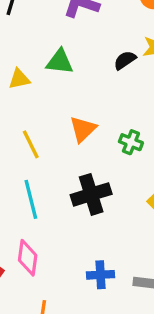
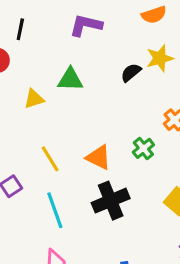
orange triangle: (83, 129) -> (99, 157), moved, turned -44
green cross: (131, 142) -> (143, 148), turned 35

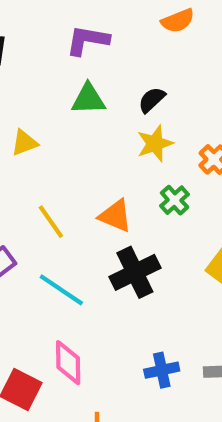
yellow star: (160, 58) -> (155, 144), moved
green triangle: (70, 79) -> (88, 99), moved
cyan line: (55, 210) -> (61, 290), turned -33

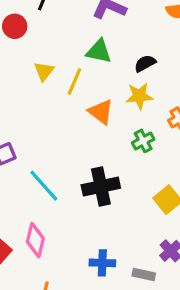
yellow triangle: (24, 143) -> (44, 71), turned -45
orange triangle: (115, 216) -> (101, 112), moved
yellow line: (51, 222) -> (74, 81), moved, turned 44

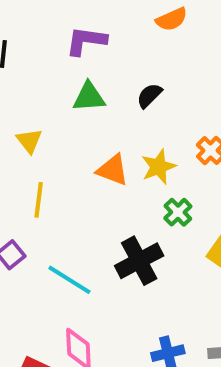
yellow line: (74, 81) -> (39, 200), moved
yellow star: (139, 96) -> (159, 167), moved
green cross: (143, 141) -> (178, 212), moved

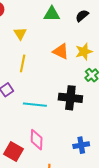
black cross: (139, 261) -> (70, 98), turned 30
cyan line: (69, 280) -> (35, 105), turned -30

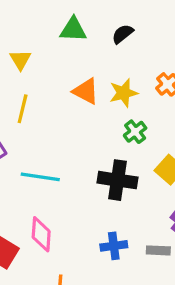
black cross: (70, 98) -> (118, 180), moved

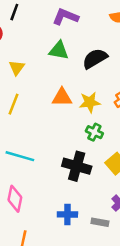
black semicircle: (123, 34) -> (95, 59), size x1.5
orange triangle: (86, 91) -> (62, 97), turned -35
green cross: (135, 132) -> (94, 132), turned -35

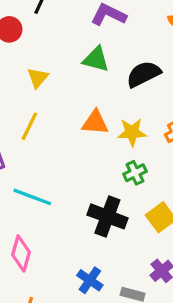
green cross: (94, 132) -> (135, 173), turned 35
blue cross: (67, 214) -> (90, 280), turned 30

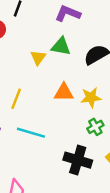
yellow triangle: (38, 78) -> (38, 57), moved
cyan line: (32, 197) -> (31, 133), moved

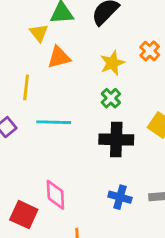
orange triangle: (64, 92) -> (59, 57), moved
green cross: (95, 127) -> (111, 98), moved

